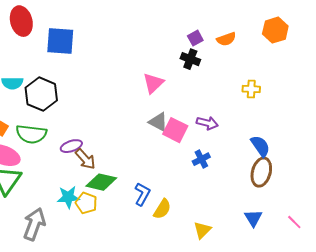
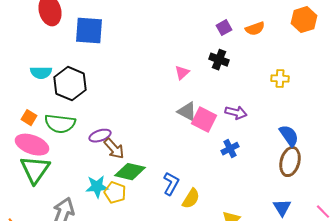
black cross: (190, 59) -> (219, 60), moved
pink triangle: (153, 83) -> (182, 73), size x0.7

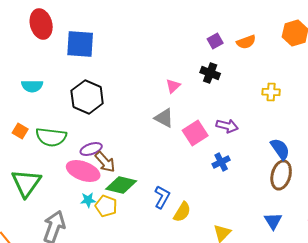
black hexagon: (70, 84) -> (87, 97), moved
gray triangle: (187, 112) -> (164, 118), moved
pink square: (204, 120) -> (195, 133), turned 30
pink ellipse: (32, 145) -> (83, 171), moved
cyan star: (97, 187) -> (88, 200), size x0.7

